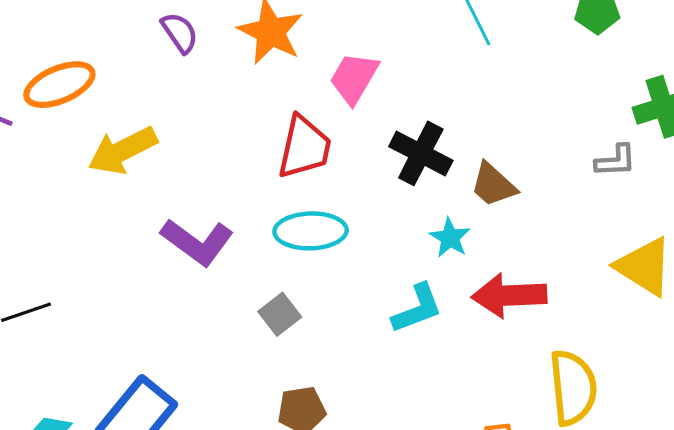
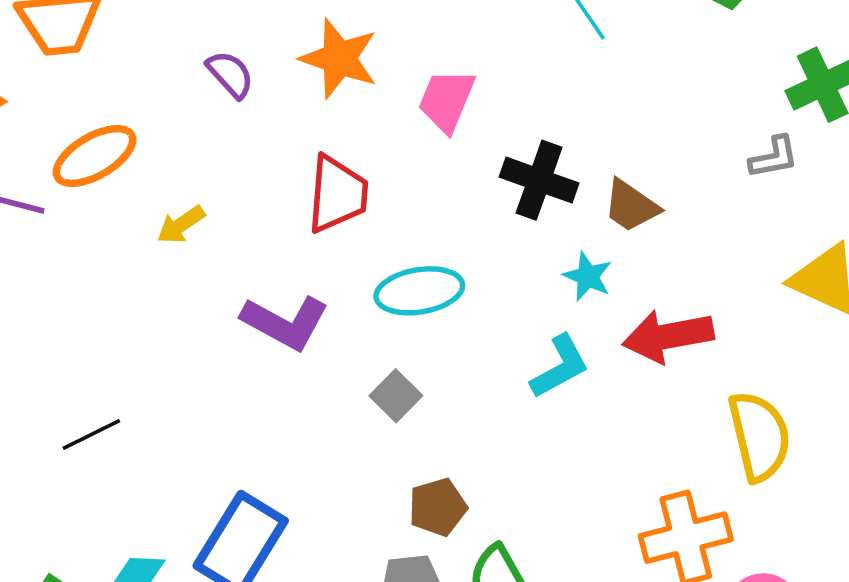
red trapezoid: (304, 147) -> (337, 194), moved
yellow arrow: (123, 150) -> (181, 225), size x0.6

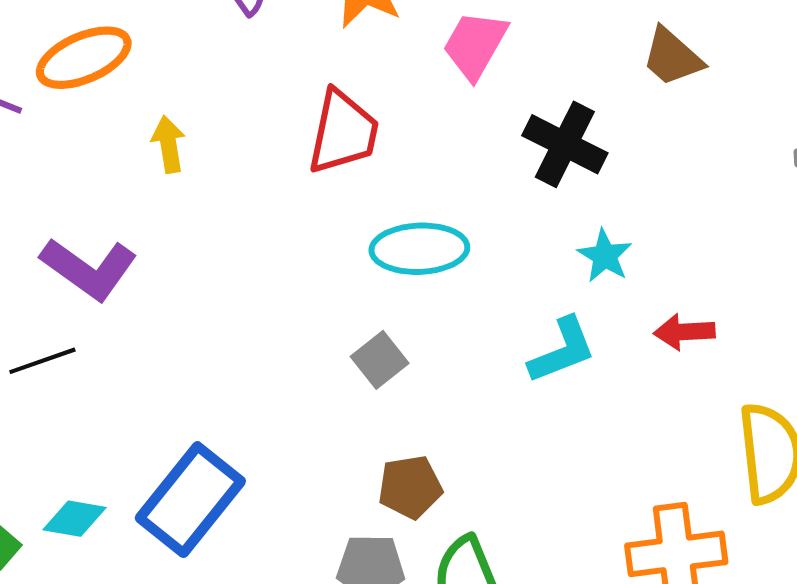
brown trapezoid: (631, 206) -> (672, 57), moved
yellow arrow: (181, 225) -> (169, 144), turned 108
purple L-shape: (285, 322) -> (89, 269), moved
red arrow: (668, 336) -> (684, 332), size x0.6

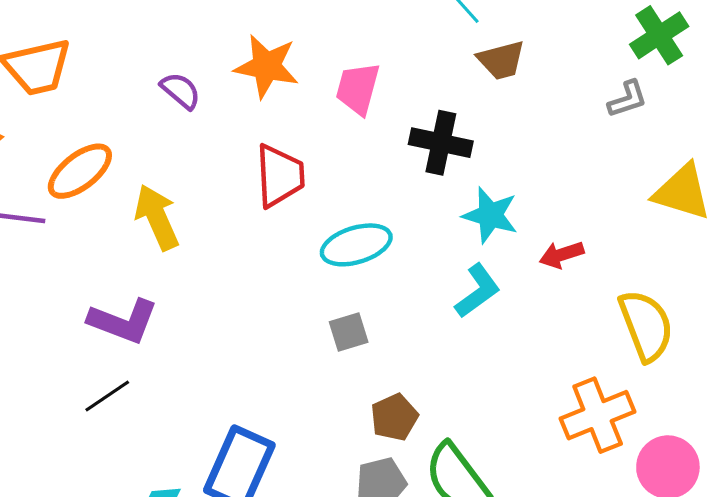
brown trapezoid: (672, 57) -> (501, 60), turned -42
yellow arrow: (169, 144) -> (157, 217), size x1.6
cyan star: (605, 256) -> (490, 215), size x1.4
gray square: (380, 360) -> (349, 332), turned 36

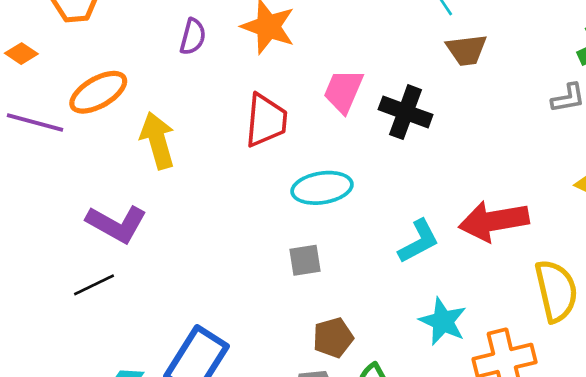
pink trapezoid: (358, 88) -> (343, 91), moved
purple semicircle: (181, 91) -> (193, 37), turned 57
cyan star: (490, 215) -> (443, 321), moved
red arrow: (562, 255) -> (494, 221), size x1.8

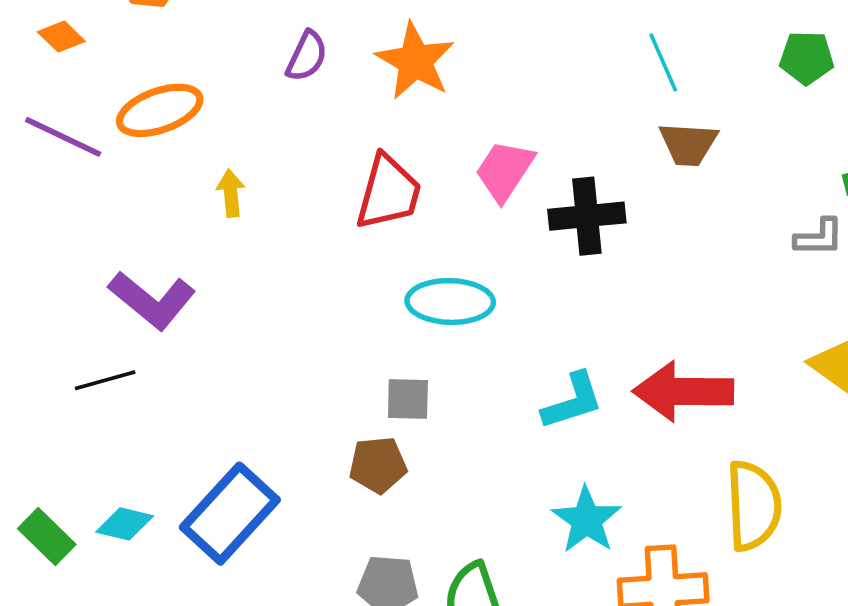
black cross: (406, 112) -> (587, 216), turned -36
yellow arrow: (158, 140) -> (231, 193), size x0.6
brown pentagon: (333, 338) -> (378, 465), moved

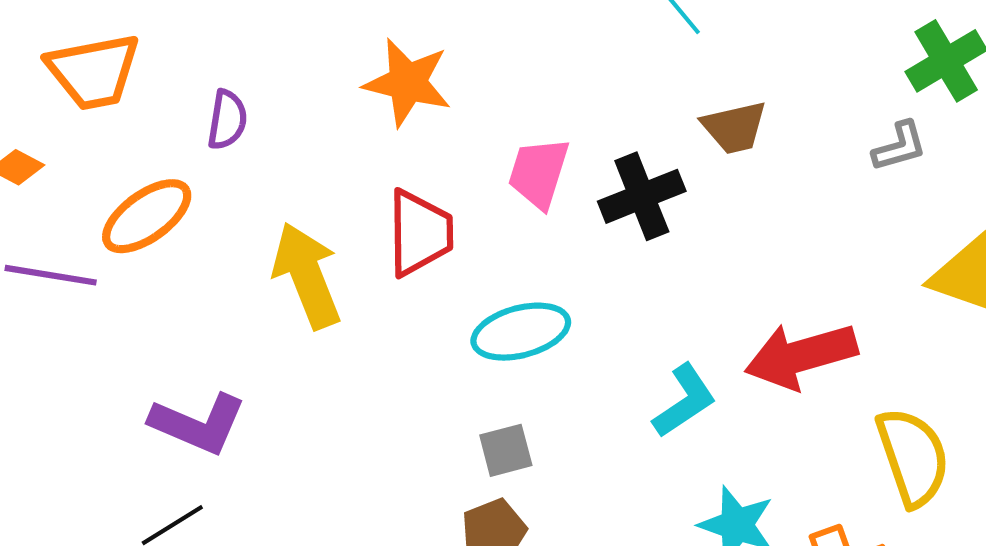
purple semicircle: (307, 56) -> (227, 120), moved
brown trapezoid: (688, 144) -> (734, 127), moved
yellow arrow: (231, 193) -> (307, 275), moved, size x2.0

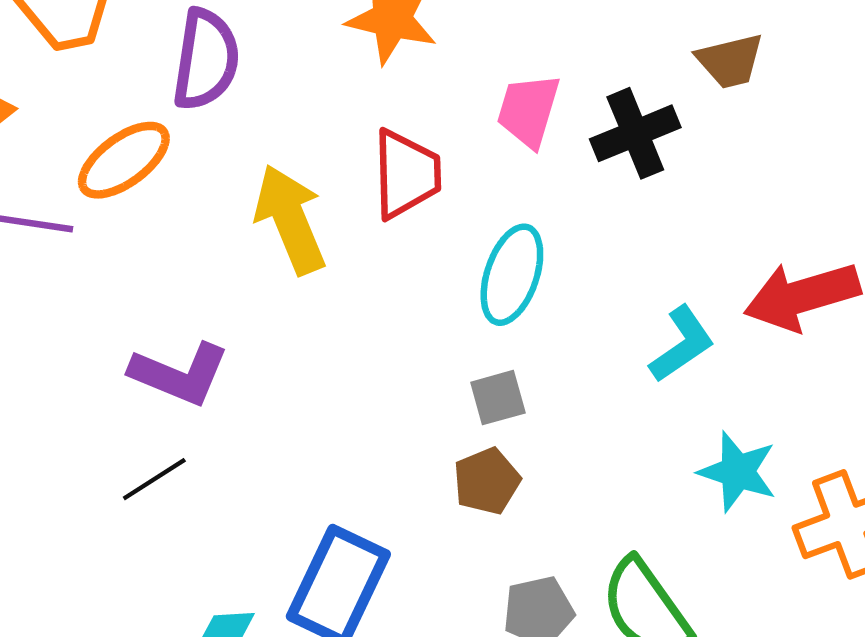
purple semicircle: (227, 120) -> (206, 59), size x1.6
cyan ellipse: (521, 332) -> (512, 275), turned -56

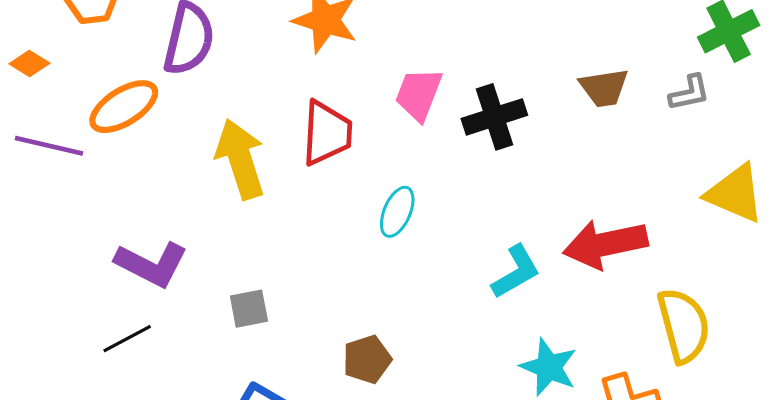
brown trapezoid: (730, 61) -> (604, 88), moved
cyan ellipse: (512, 275) -> (397, 212), size x0.7
gray square: (498, 398) -> (249, 309), moved

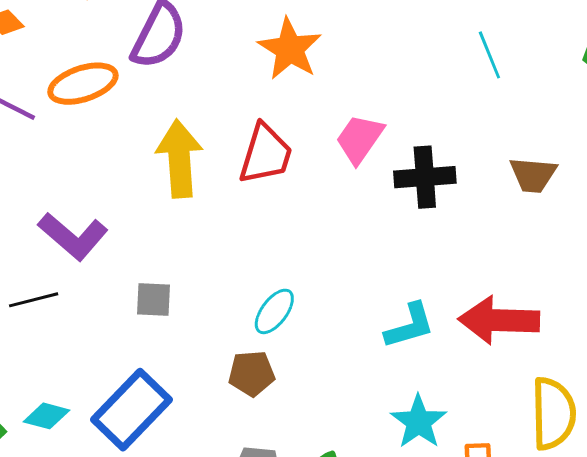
cyan ellipse: (397, 212) -> (274, 311), moved

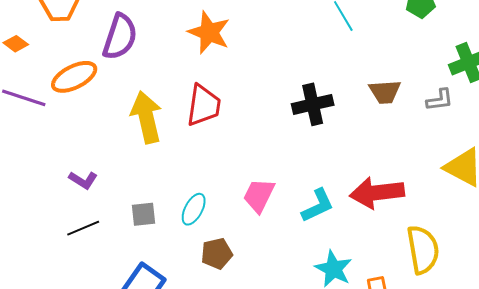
pink trapezoid: (360, 139) -> (259, 195), moved
purple L-shape: (73, 236) -> (83, 180), size x0.6
black line: (34, 300) -> (83, 228), moved
cyan ellipse: (274, 311) -> (194, 209), moved

